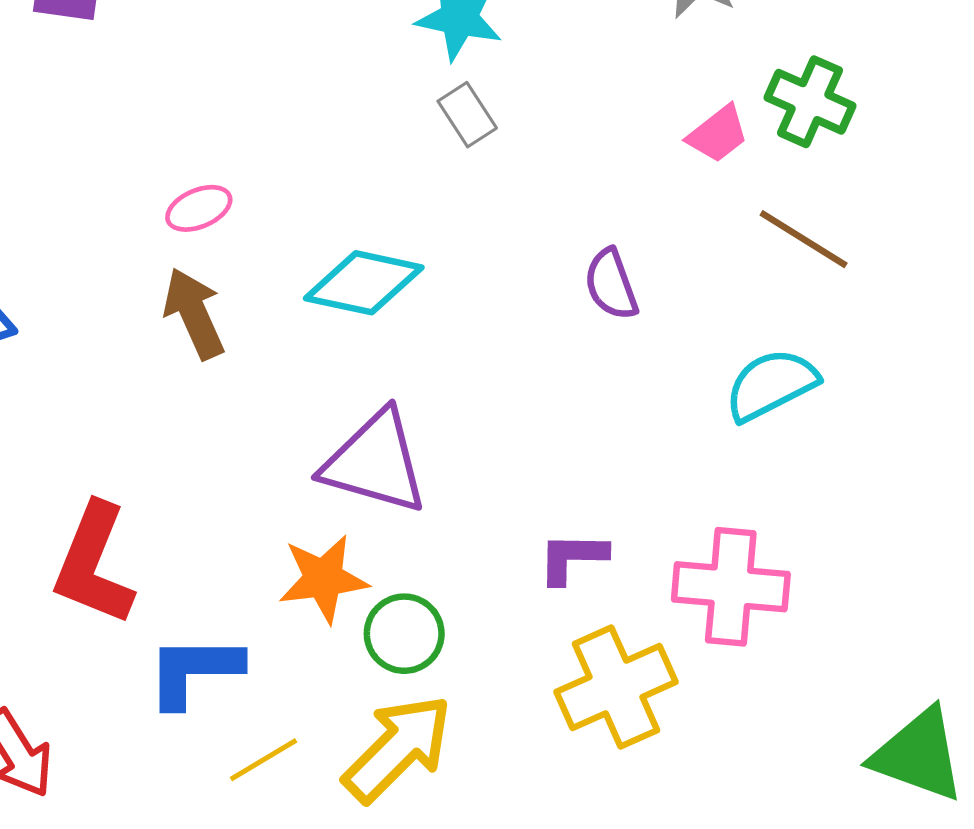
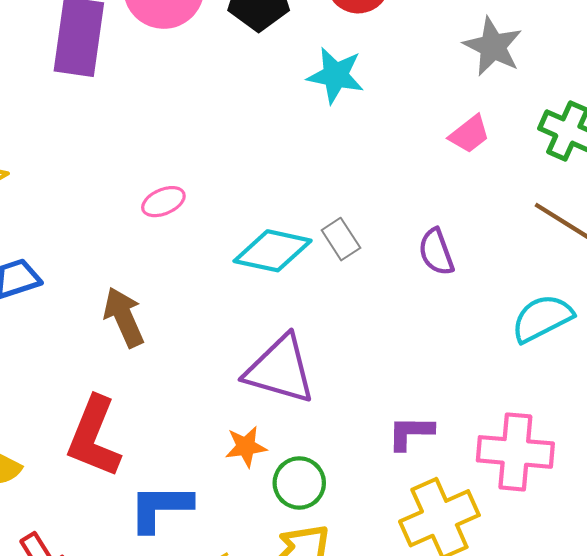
gray rectangle: (467, 115) -> (341, 239), moved
pink trapezoid: (718, 134) -> (469, 134), moved
brown arrow: (194, 313) -> (124, 317), moved
orange star: (323, 579) -> (246, 447), size x0.7

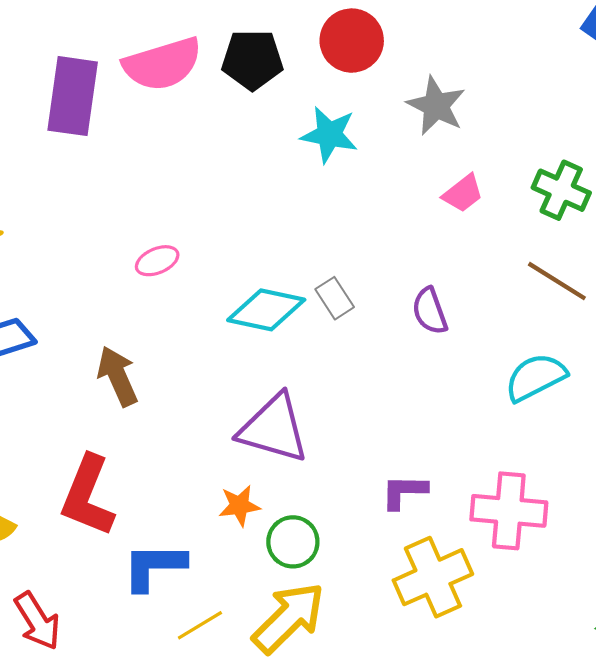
gray star: (493, 46) -> (436, 106), moved

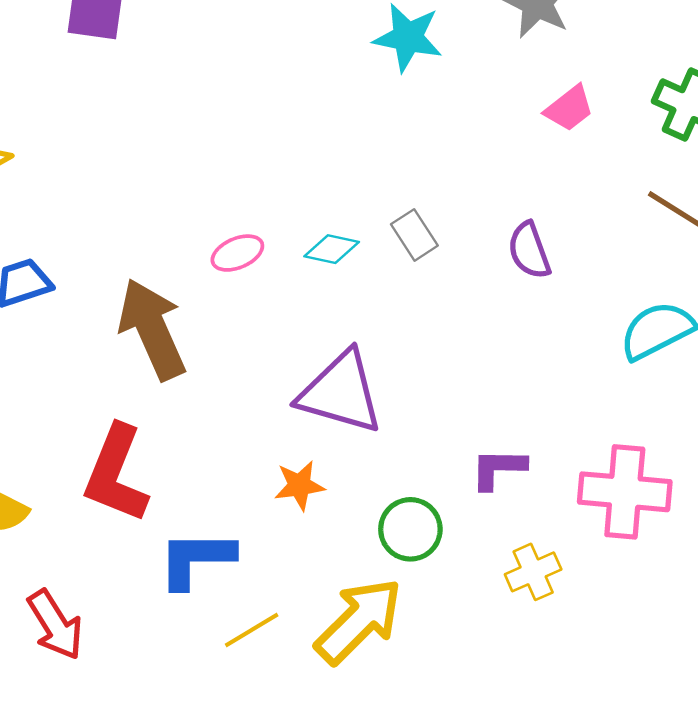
pink ellipse: (157, 261) -> (237, 253), moved
cyan diamond: (266, 310) -> (332, 249), size x0.6
brown arrow: (118, 376) -> (152, 329), size x1.4
green circle: (293, 542) -> (410, 529), moved
yellow cross: (433, 577) -> (533, 572), size x0.6

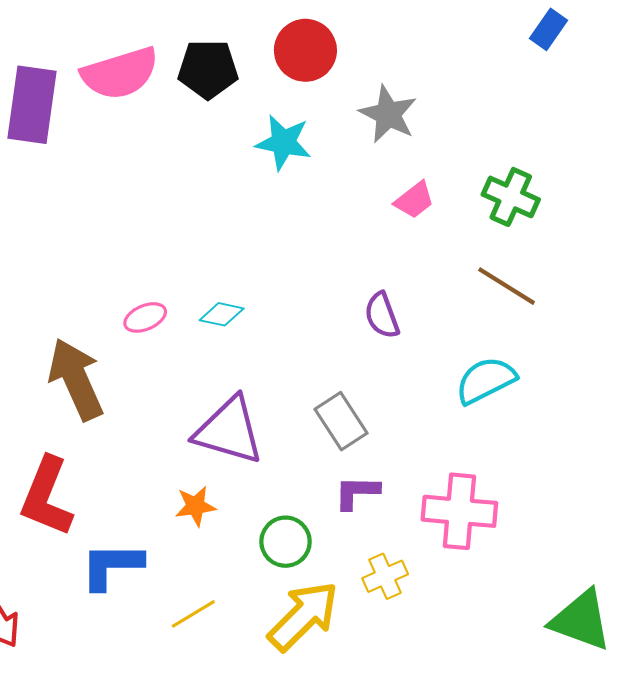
gray rectangle: (414, 235) -> (341, 421), moved, size x1.4
yellow arrow: (359, 621) -> (303, 616), moved
yellow line: (252, 630) -> (193, 614), moved

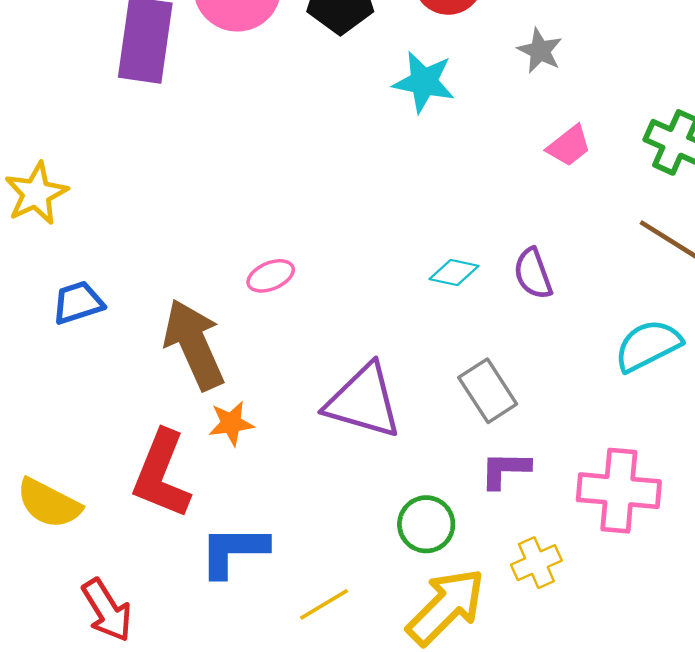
gray star: (388, 114) -> (540, 51), size x0.7
cyan diamond: (222, 314) -> (454, 272), moved
orange star: (195, 506) -> (231, 423), moved

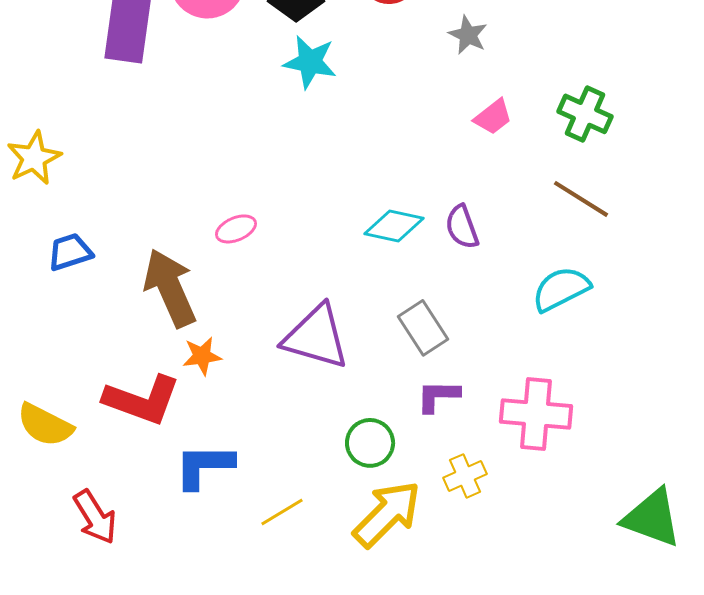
cyan star: (424, 82) -> (310, 62), moved
cyan diamond: (454, 272) -> (394, 226), size x1.4
red L-shape: (161, 474) -> (142, 400), turned -92

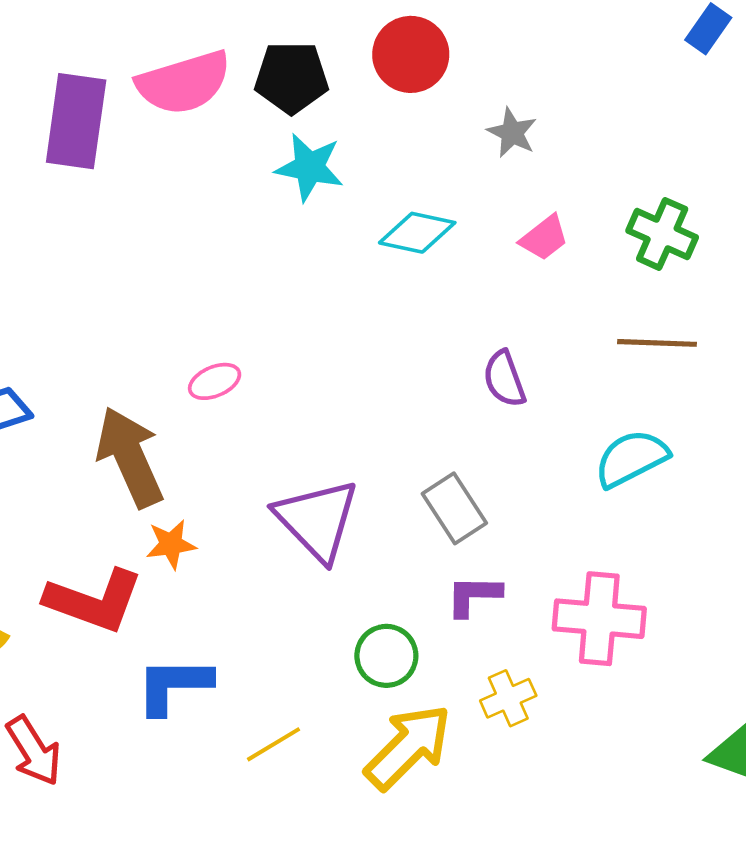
brown line: (581, 199) -> (657, 343), turned -30
cyan diamond: (394, 226) -> (417, 233), moved
purple triangle: (316, 337) -> (317, 520), turned 30

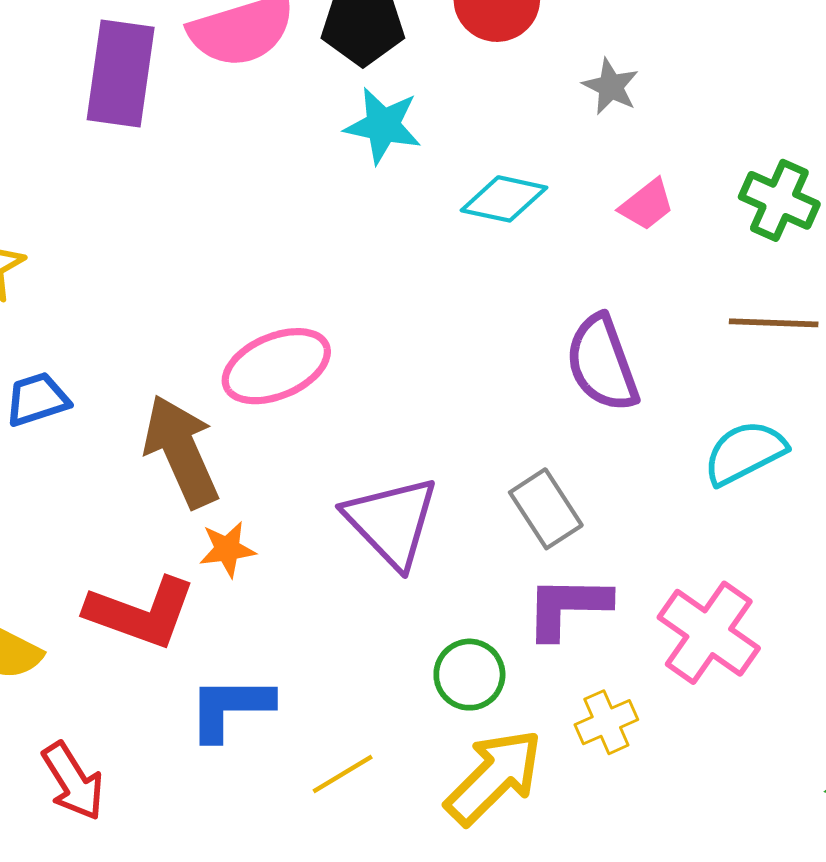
purple semicircle: (504, 379) -> (602, 363), size x1.5
pink ellipse: (215, 381) -> (276, 366), size x1.8
purple L-shape: (474, 596) -> (567, 607), size x1.4
pink cross: (599, 619) -> (709, 633), turned 30

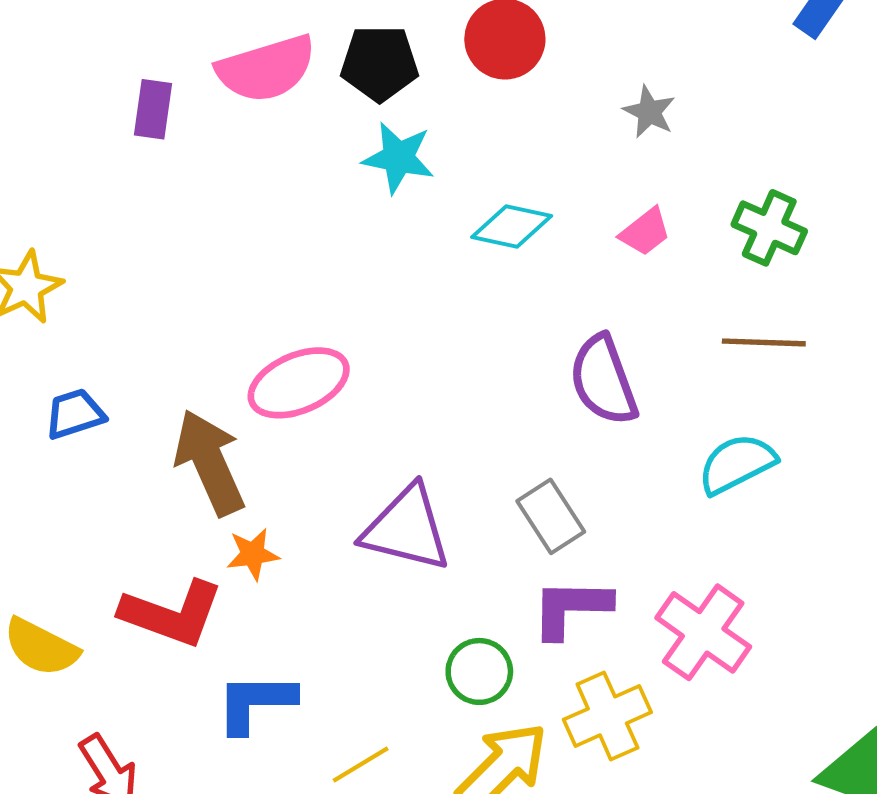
purple rectangle: (121, 74) -> (153, 109), size x0.6
gray star: (611, 87) -> (649, 112), moved
purple triangle: (392, 522) -> (406, 529), turned -32
yellow cross: (606, 722) -> (607, 716), size x1.5

